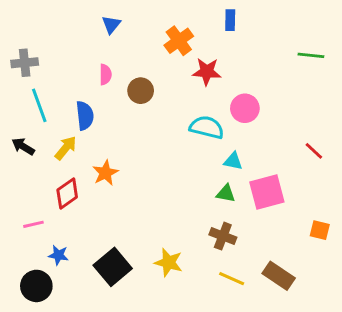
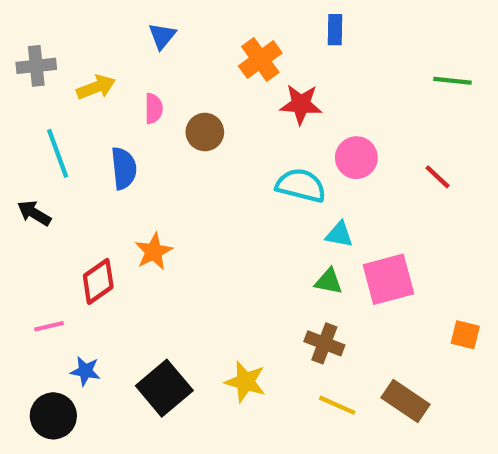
gray cross: (25, 63) -> (36, 66), moved
yellow arrow: (66, 148) -> (96, 87), moved, turned 30
red line: (314, 151) -> (437, 177), moved

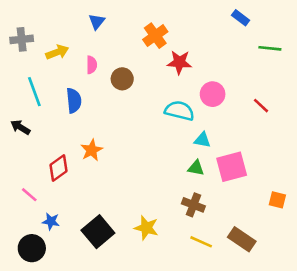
blue rectangle: (335, 30) -> (241, 18), moved, turned -54
pink line: (49, 326) -> (29, 195), turned 54

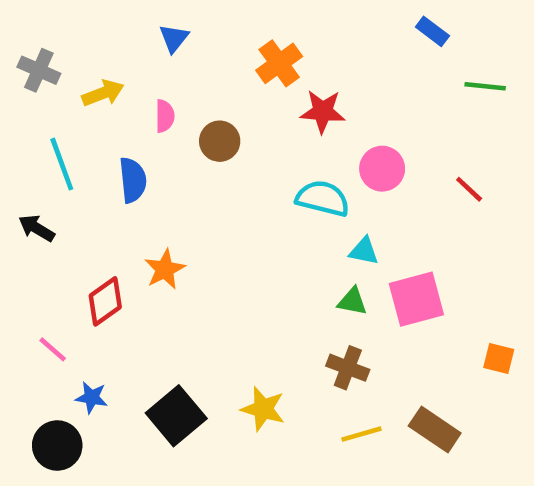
gray cross: (22, 39) -> (39, 70), turned 30
yellow line: (201, 242) -> (362, 434), turned -40

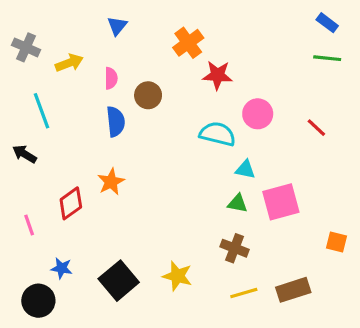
blue rectangle: (432, 31) -> (327, 23), moved
blue semicircle: (133, 180) -> (116, 122), moved
pink line: (53, 349) -> (29, 225), moved, turned 30
brown rectangle: (435, 429) -> (293, 290), turned -52

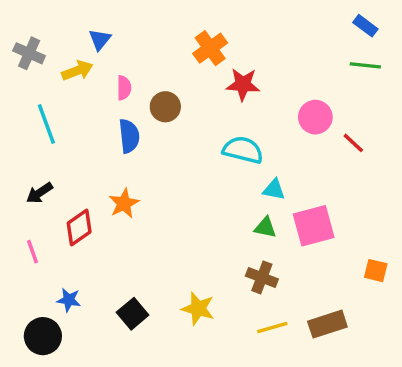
blue triangle: (117, 26) -> (100, 40), moved
pink circle: (258, 114) -> (315, 117), moved
black arrow: (25, 154) -> (39, 193), moved, turned -65
black square: (119, 281) -> (133, 314), size x0.7

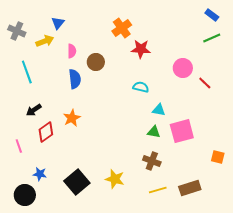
green line: (365, 65) -> (212, 38), turned -30
cyan semicircle: (243, 150) -> (141, 87), size x0.7
black arrow: (39, 193) -> (34, 110), moved
black square: (133, 314) -> (77, 182), size x1.4

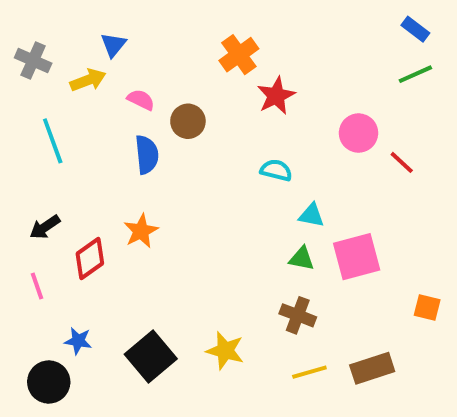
red star: (141, 49) -> (276, 96), turned -30
pink semicircle: (72, 51) -> (141, 100), turned -64
black arrow: (34, 110) -> (45, 227), moved

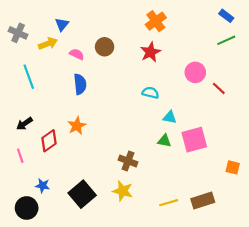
orange cross: (239, 55) -> (156, 21), moved
brown circle: (188, 121) -> (105, 47), moved
brown cross: (298, 315) -> (128, 161), moved

